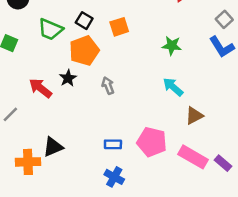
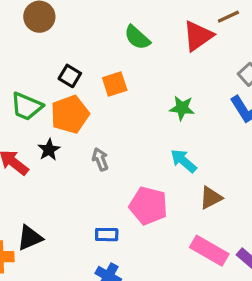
green trapezoid: (50, 29) -> (27, 106), moved
pink pentagon: (152, 142) -> (148, 206), moved

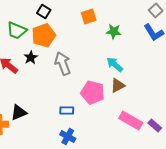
orange square: (115, 84) -> (89, 16), moved
gray arrow: (100, 159) -> (63, 63), size x1.6
brown triangle: (211, 198) -> (118, 85), moved

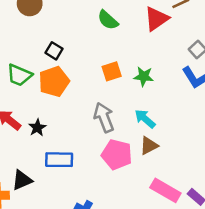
orange square: (89, 16) -> (112, 71), moved
black star: (31, 57) -> (37, 128), moved
gray arrow: (63, 63) -> (104, 117), moved
blue rectangle: (67, 110) -> (59, 160), moved, size x1.5

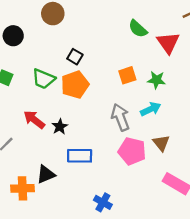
red triangle: (156, 19) -> (168, 43), moved, turned -30
green semicircle: (108, 20) -> (138, 29), moved
cyan arrow: (145, 119) -> (151, 109), moved, turned 114
brown triangle: (149, 146) -> (161, 143), turned -42

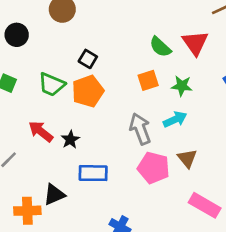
green semicircle: (138, 29) -> (160, 47), moved

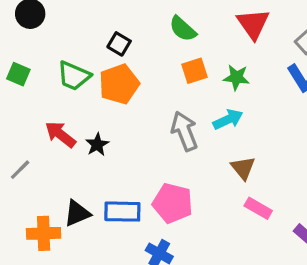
green semicircle: (160, 47) -> (183, 29), moved
pink pentagon: (154, 168) -> (173, 203), moved
blue rectangle: (93, 173) -> (122, 212), moved
pink rectangle: (205, 205) -> (258, 208), moved, size x0.7

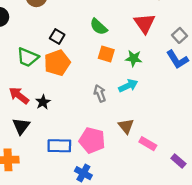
orange square: (194, 71) -> (106, 54), turned 35
gray arrow: (184, 131) -> (100, 93), size x0.7
brown triangle: (243, 168) -> (126, 126), moved
black triangle: (77, 213) -> (21, 126), moved, turned -30

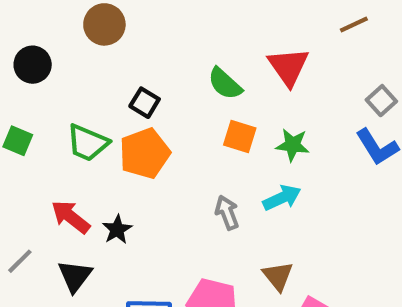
red triangle: (145, 23) -> (288, 67), moved

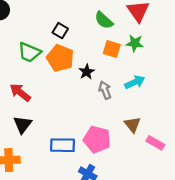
green star: (293, 145) -> (135, 43), moved
orange pentagon: (145, 153) -> (60, 58), turned -30
black star: (117, 230) -> (87, 72), moved

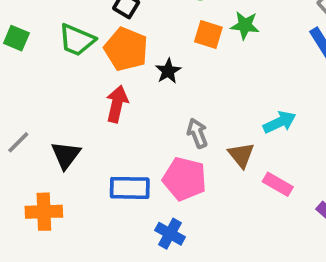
cyan arrow: (135, 82) -> (280, 122), moved
gray arrow: (105, 90) -> (197, 133), moved
red arrow: (20, 92) -> (117, 104), moved, turned 65

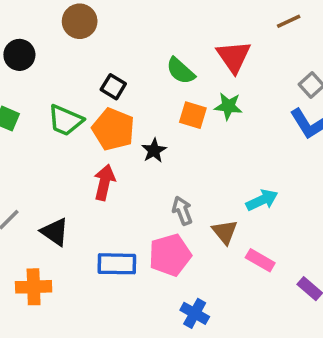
black triangle: (66, 155) -> (55, 232), turned -32
pink pentagon: (185, 179) -> (170, 255), turned -30
blue cross: (170, 234) -> (195, 313), moved

